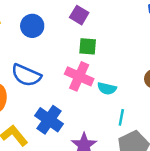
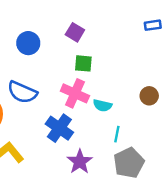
blue cross: (49, 120) -> (59, 128), moved

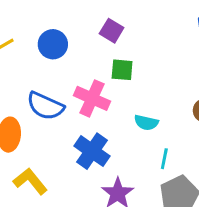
pink cross: (75, 93) -> (92, 98), moved

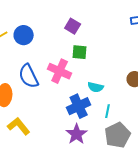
blue circle: (53, 44) -> (24, 35), moved
blue semicircle: (45, 106) -> (29, 76), turned 40
blue cross: (92, 151) -> (79, 106), moved, turned 30

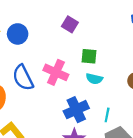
green square: (80, 52) -> (89, 56), moved
cyan semicircle: (96, 87) -> (94, 79), moved

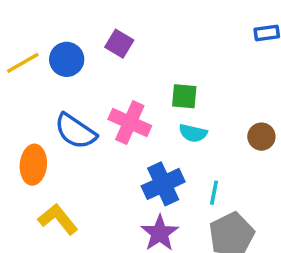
purple square: (70, 24) -> (119, 44), moved
blue semicircle: (23, 78) -> (75, 131), turned -30

